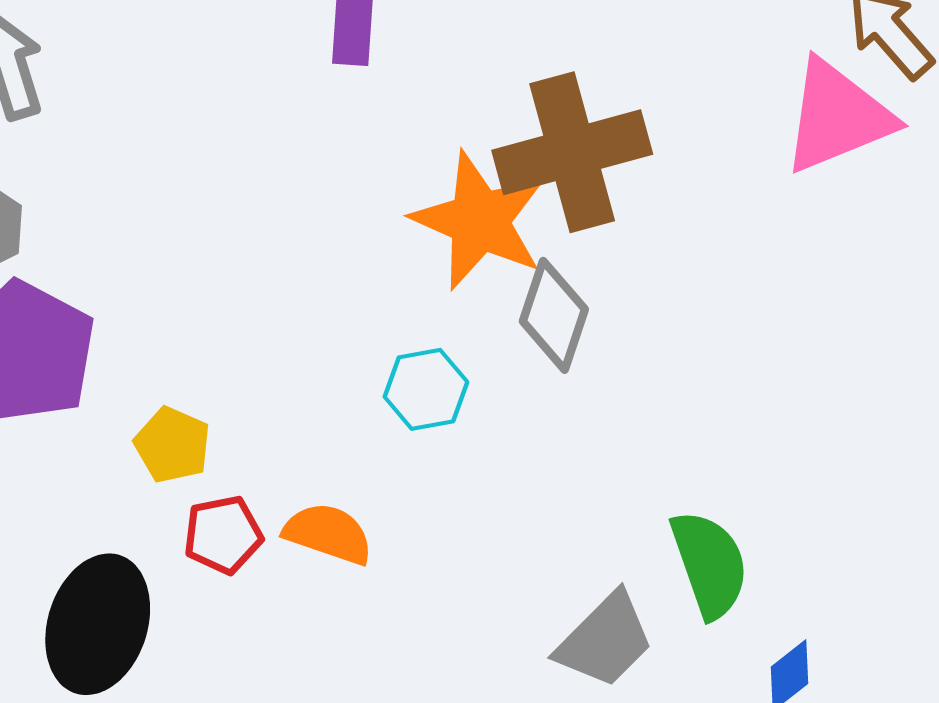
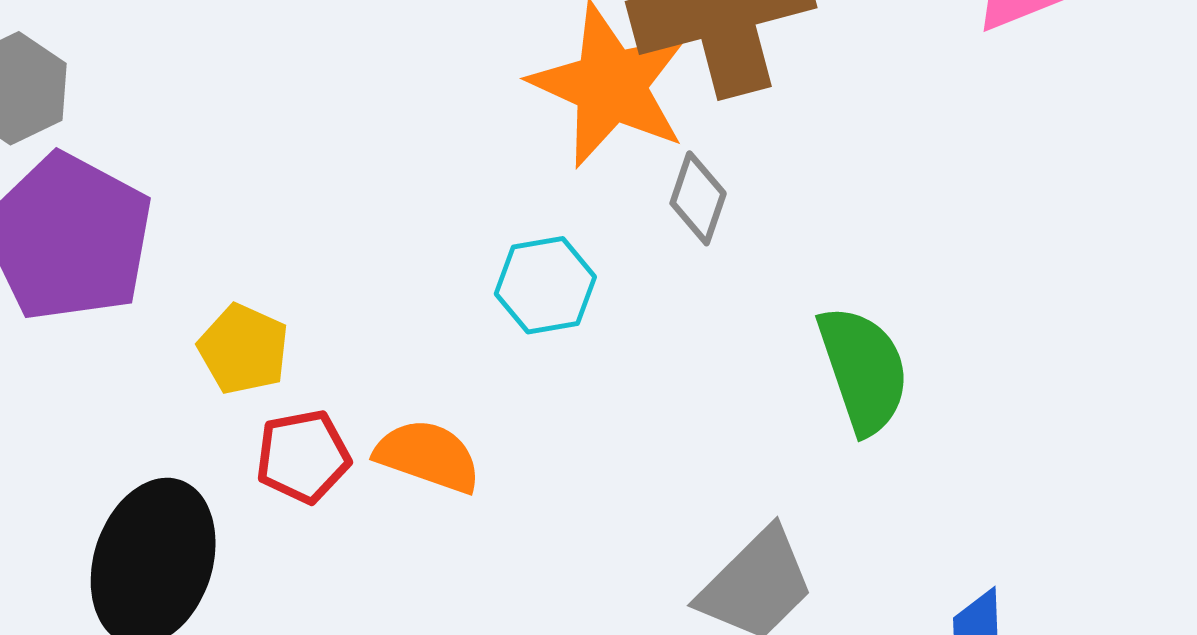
gray diamond: (554, 315) -> (698, 198), size x0.7
green semicircle: (710, 564) -> (863, 370), moved

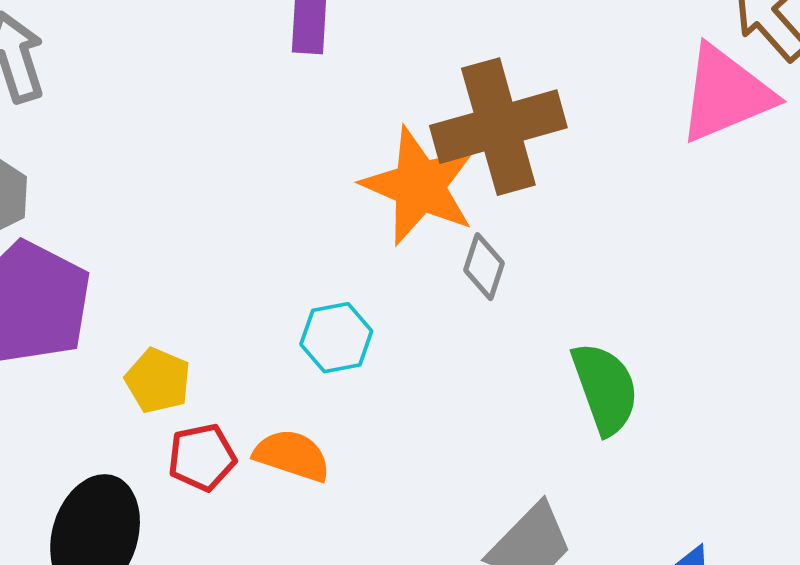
cyan hexagon: (545, 285) -> (336, 338), moved

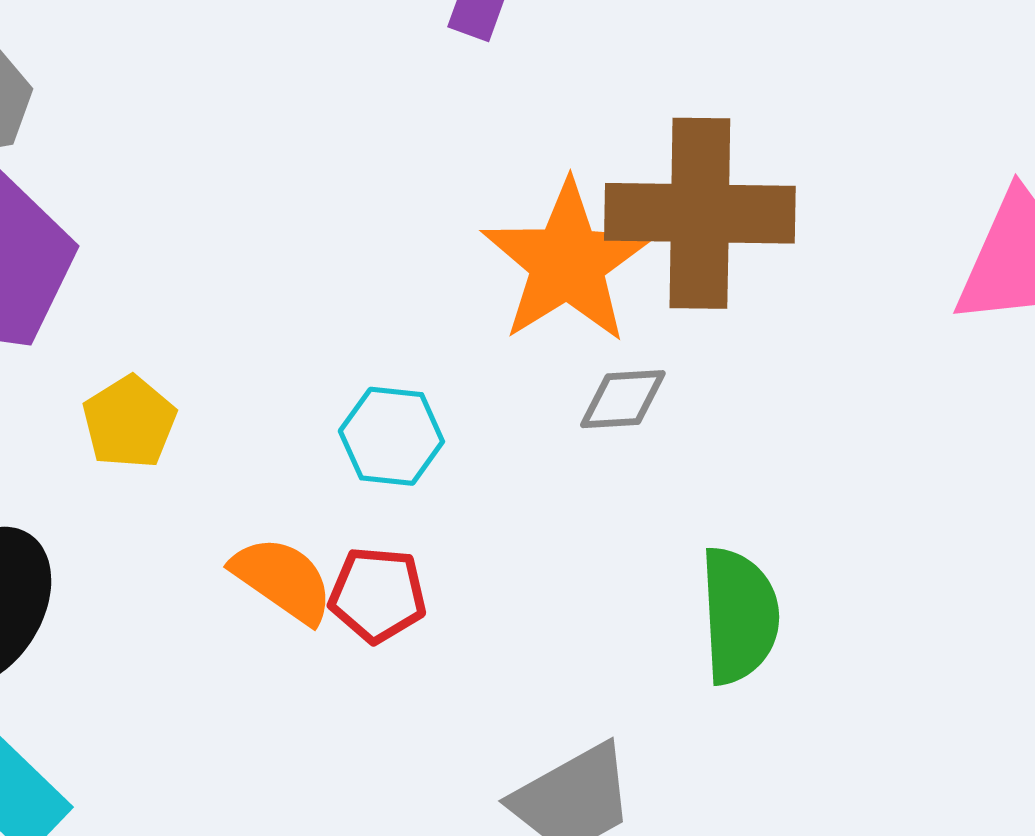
gray diamond: (484, 267) -> (623, 399), turned 52
red pentagon: (202, 457) -> (378, 595), moved

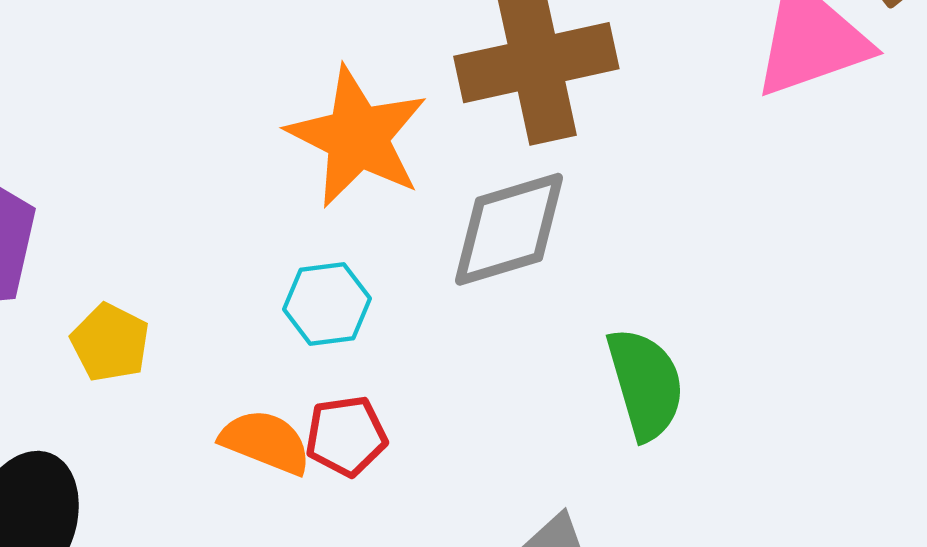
orange star: (567, 262) -> (357, 137), moved
gray diamond: (623, 399) -> (509, 229), size x1.8

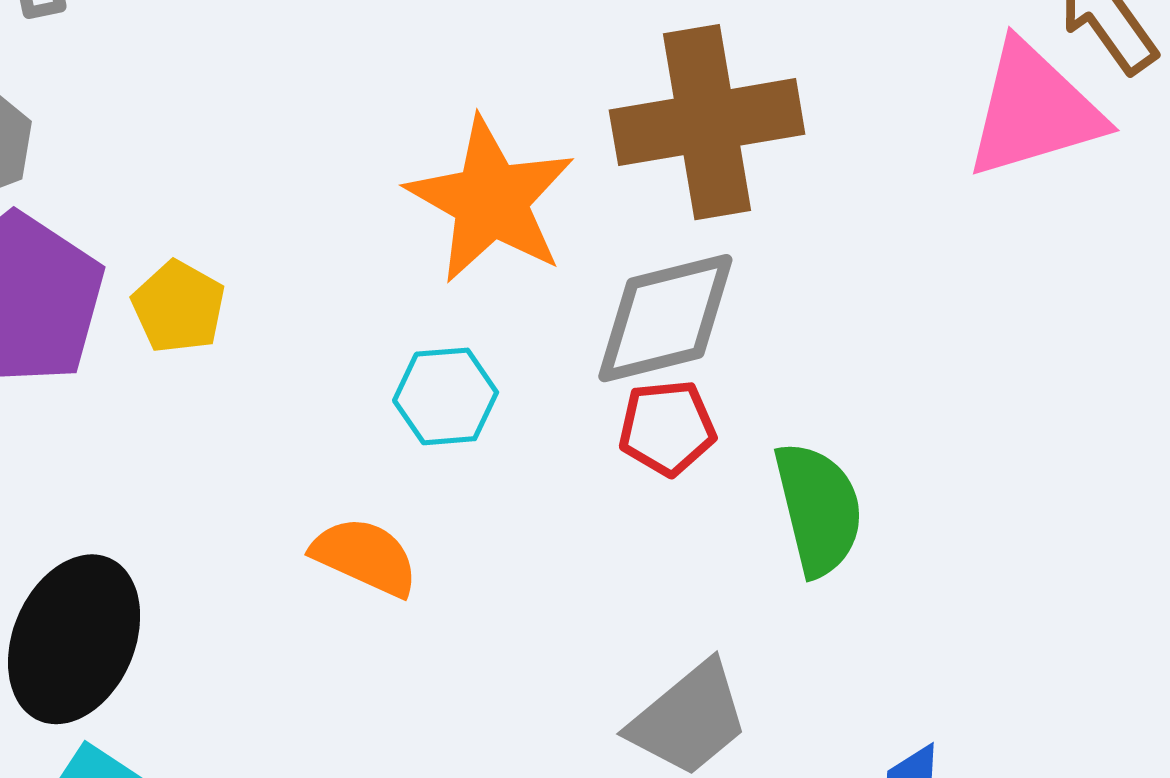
yellow pentagon: (110, 343) -> (179, 307), moved
red pentagon: (346, 436) -> (667, 428), moved

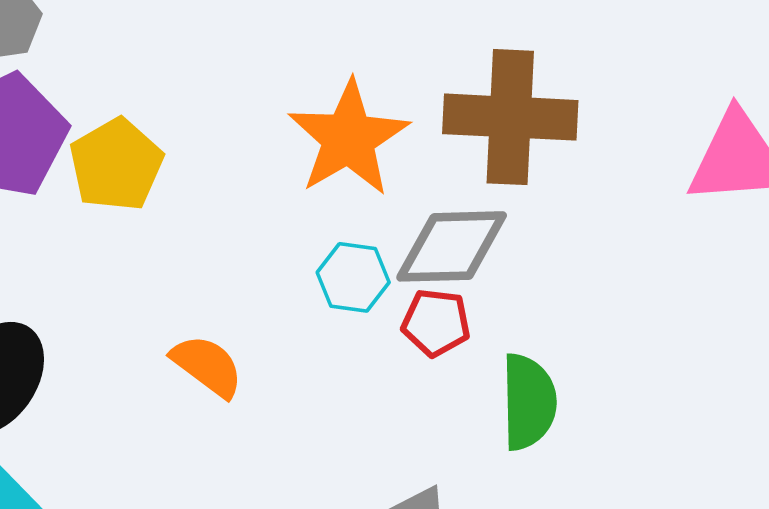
yellow pentagon: (179, 307) -> (116, 165), size x1.4
cyan hexagon: (446, 396) -> (353, 277), moved

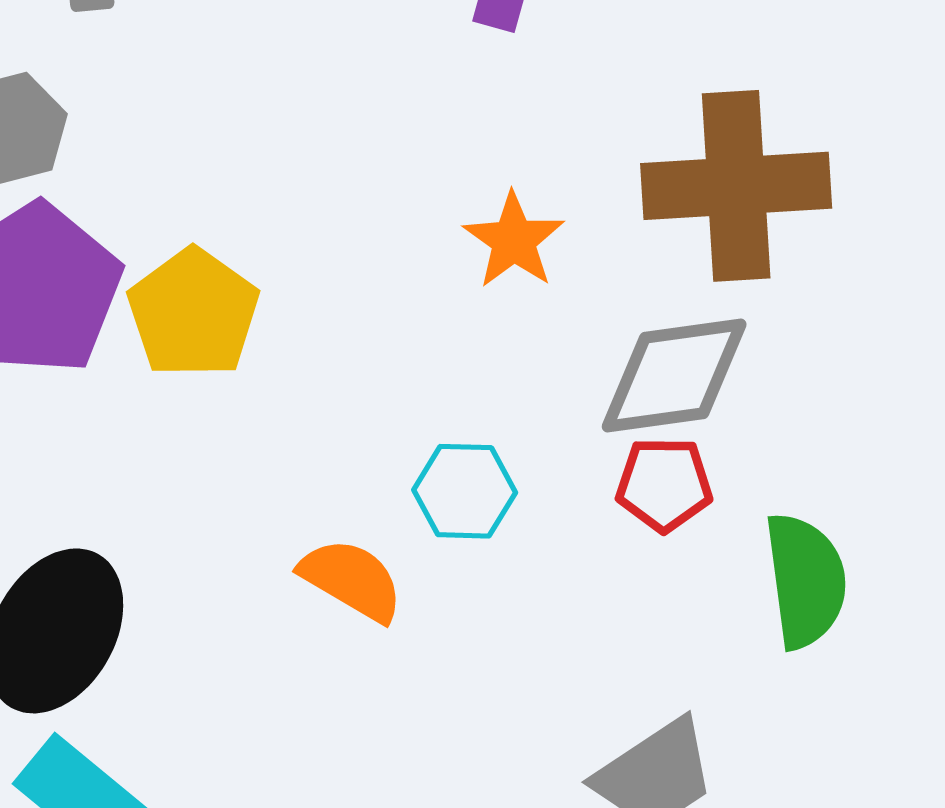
orange star: (349, 138) -> (514, 240), size x0.6
cyan hexagon: (353, 277) -> (465, 491), moved

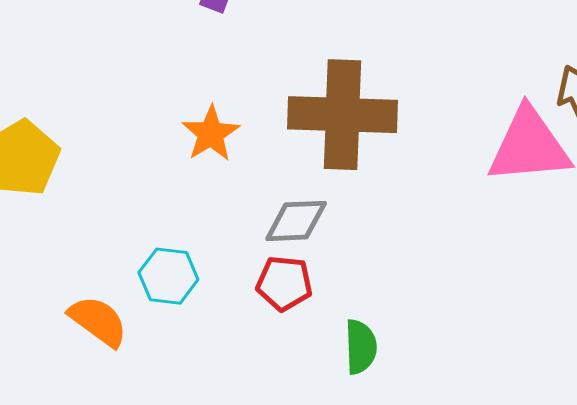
gray diamond: (674, 376) -> (296, 221), size x0.7
green semicircle: (805, 581) -> (361, 347), size x0.7

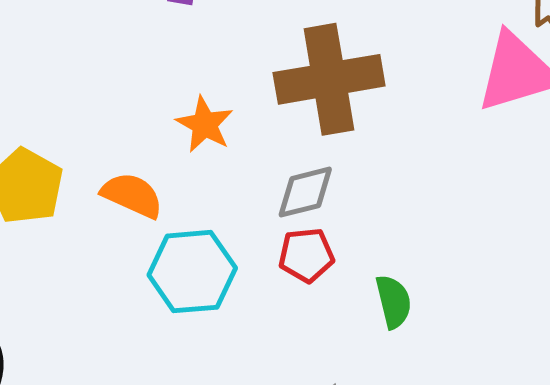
cyan hexagon: (168, 276) -> (192, 272), size x1.5
orange semicircle: (98, 321) -> (132, 195), moved

